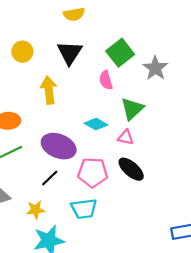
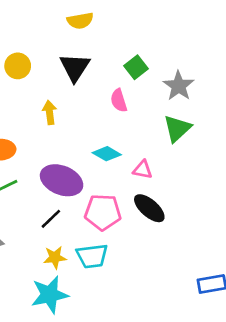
green square: (120, 53) -> (136, 67), size x0.7
yellow arrow: (49, 90) -> (50, 112), size x0.7
green triangle: (132, 109) -> (177, 128), moved
yellow star: (36, 210) -> (55, 257), moved

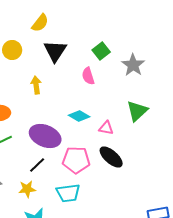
yellow semicircle: (80, 21) -> (40, 23), moved, turned -42
green triangle: (177, 128) -> (137, 111), moved
yellow star: (55, 257) -> (27, 189), moved

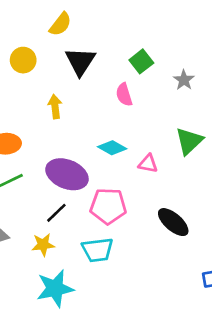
gray star: (133, 65) -> (184, 80), size x0.7
black ellipse: (111, 157) -> (173, 222), moved

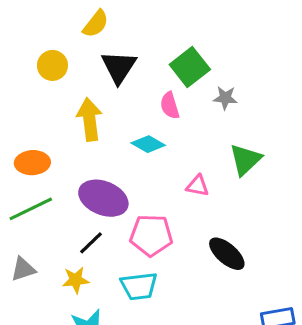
green square: (141, 61) -> (190, 67), size x1.4
gray star: (184, 80) -> (225, 98), moved, turned -30
yellow arrow: (55, 107) -> (90, 119), size x1.5
cyan diamond: (112, 148) -> (148, 144), moved

